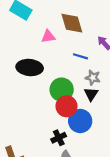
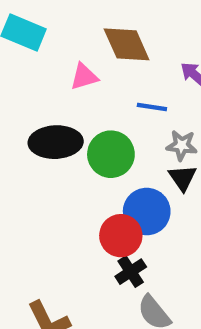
green circle: (62, 90) -> (111, 154), moved
red circle: (66, 106) -> (121, 236), moved
blue circle: (80, 121) -> (147, 212), moved

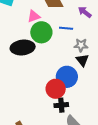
green circle: (111, 154) -> (41, 32), moved
black cross: (131, 272) -> (61, 105), turned 32

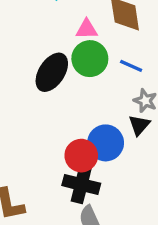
black ellipse: (23, 47) -> (52, 72), turned -70
black cross: (61, 105) -> (81, 184), size x1.5

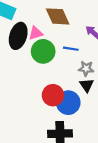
black ellipse: (52, 72) -> (18, 36), moved
red circle: (81, 156) -> (53, 95), moved

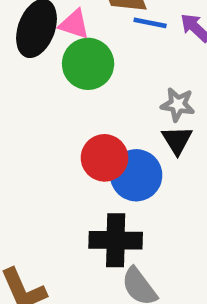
pink triangle: (36, 33) -> (74, 24), turned 32
blue line: (71, 49) -> (150, 23), moved

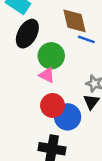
pink triangle: (74, 24) -> (47, 75), moved

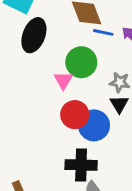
green circle: (51, 56) -> (81, 62), moved
pink triangle: (47, 75) -> (63, 80), turned 42

